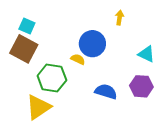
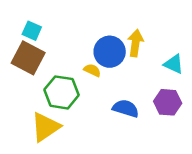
yellow arrow: (119, 18) -> (135, 43), moved, size x1.5

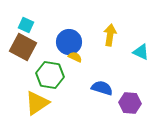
blue circle: (110, 52) -> (69, 42), moved
purple hexagon: (168, 102) -> (130, 103), moved

